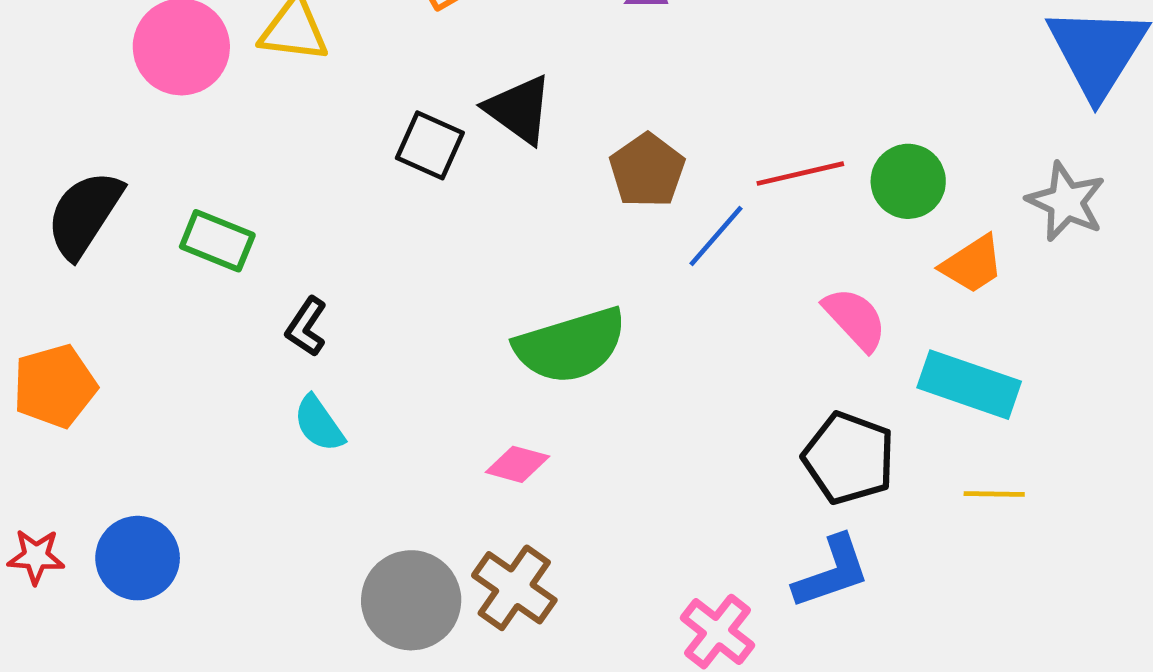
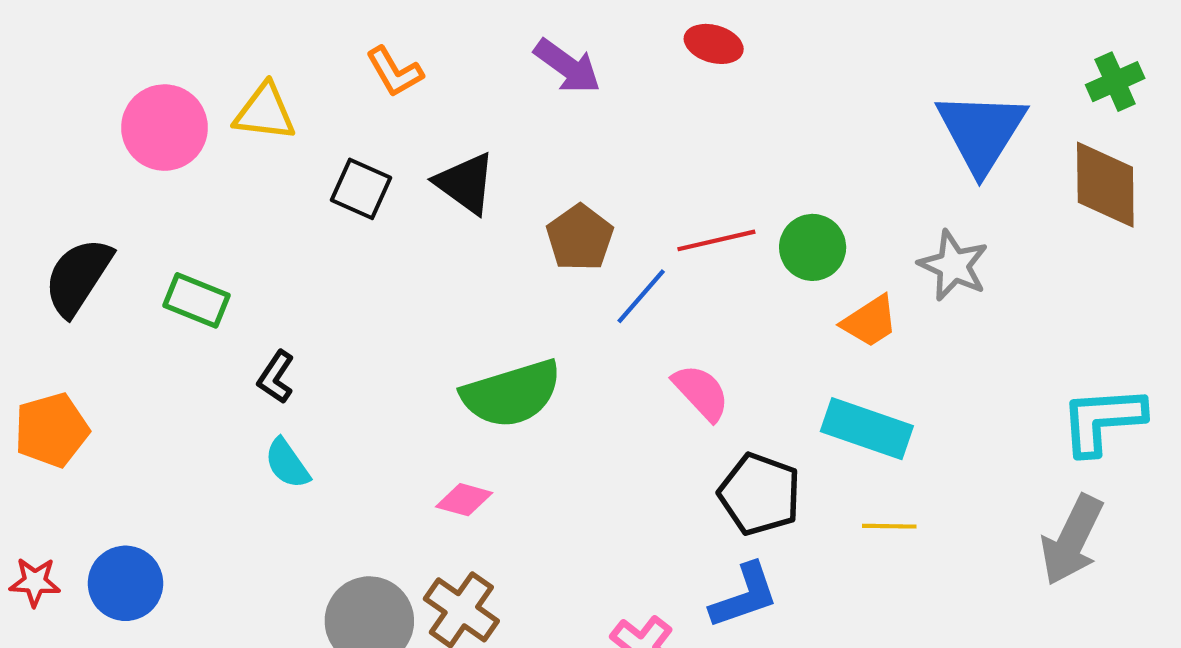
black square: (430, 145) -> (361, 189), moved
pink semicircle: (855, 319) -> (701, 392), moved

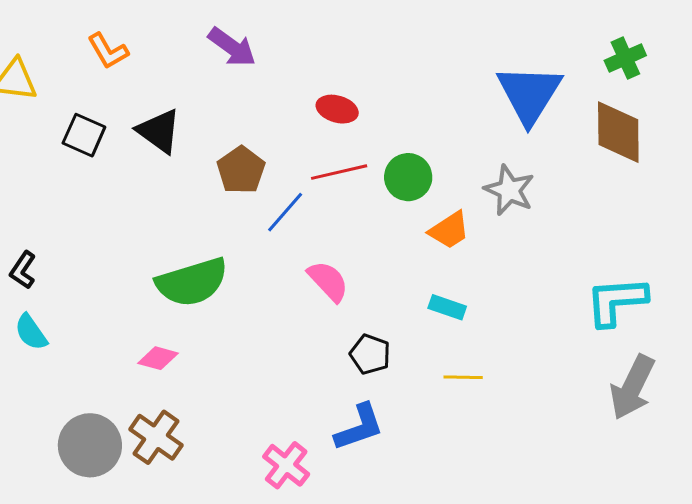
red ellipse: (714, 44) -> (337, 109), moved
cyan rectangle: (867, 429) -> (447, 307), size x0.6
black pentagon: (760, 494) -> (370, 354), size x0.7
gray arrow: (1072, 540) -> (632, 387), moved

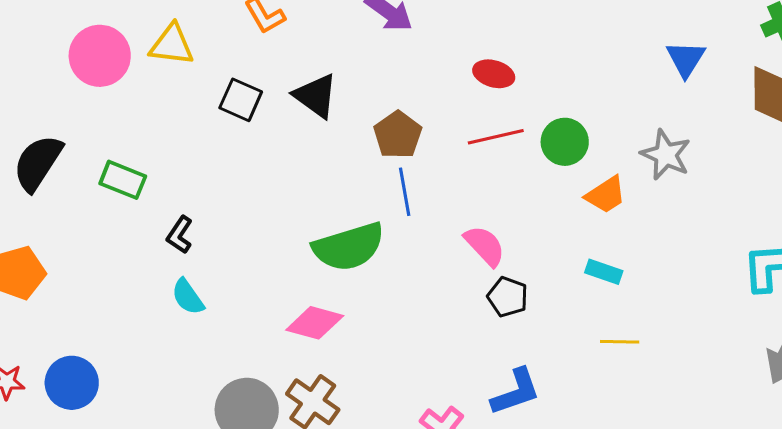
blue triangle: (529, 94) -> (686, 59), size x0.6
blue line: (285, 212) -> (405, 192), moved, turned -51
black pentagon: (370, 354) -> (508, 297), moved
pink diamond: (158, 358) -> (315, 323), size x1.4

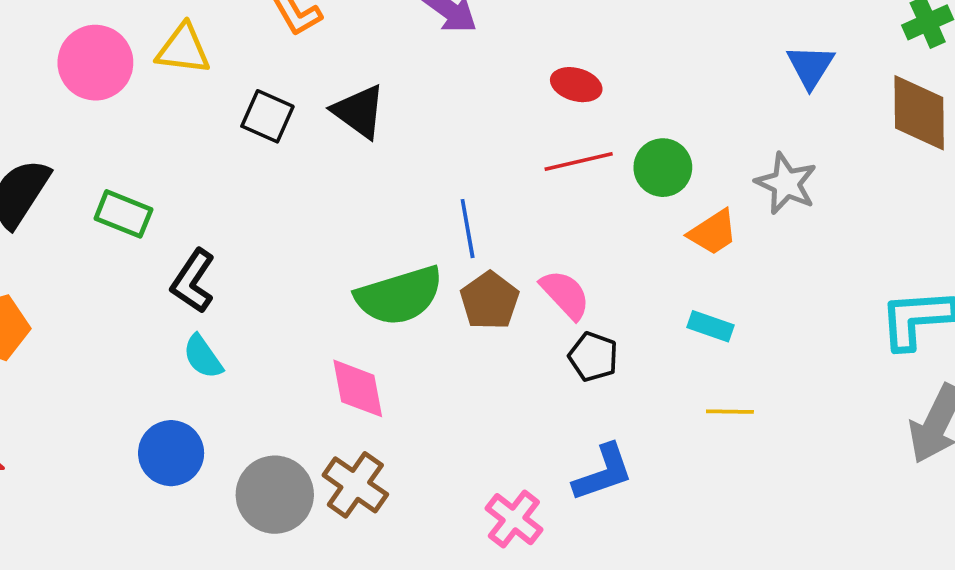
brown pentagon: (398, 135) -> (490, 301), moved
black L-shape: (180, 235) -> (193, 281), size x1.4
pink diamond: (315, 323) -> (358, 388), turned 64
blue circle: (72, 383) -> (171, 453), moved

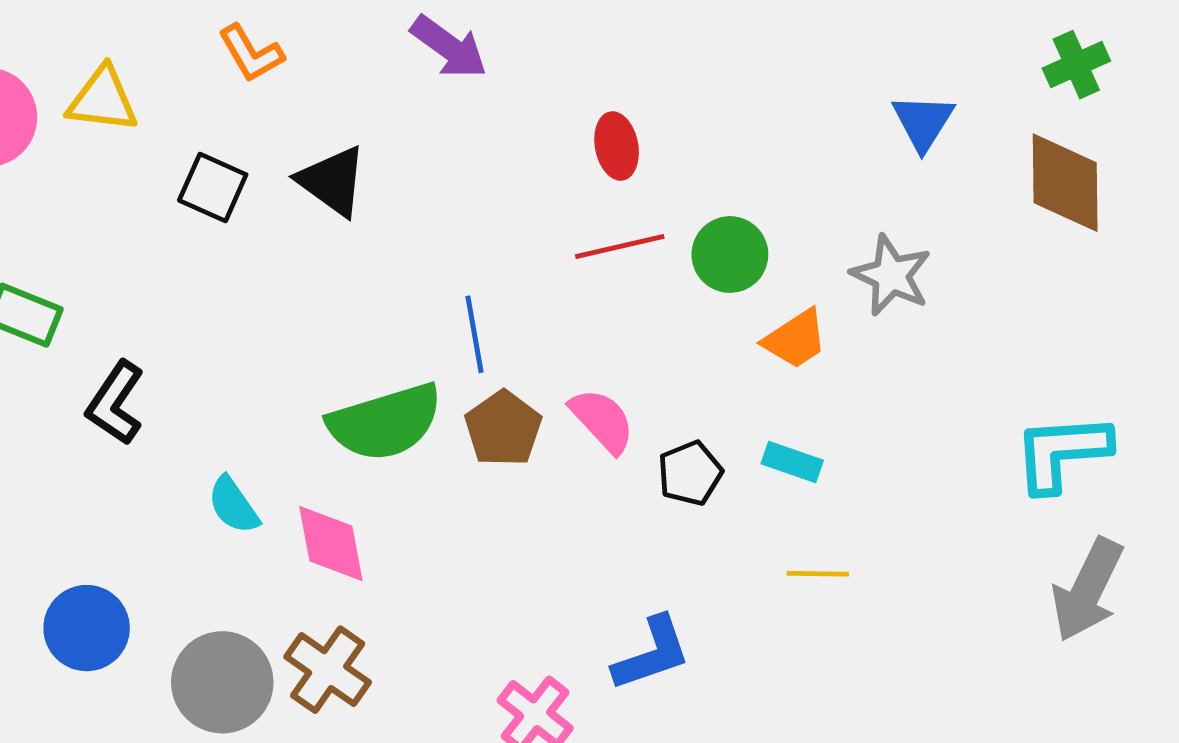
red ellipse: (576, 85) -> (617, 146), turned 63
cyan semicircle: (203, 357) -> (233, 505), moved
black pentagon: (593, 357) -> (690, 473), moved, turned 30

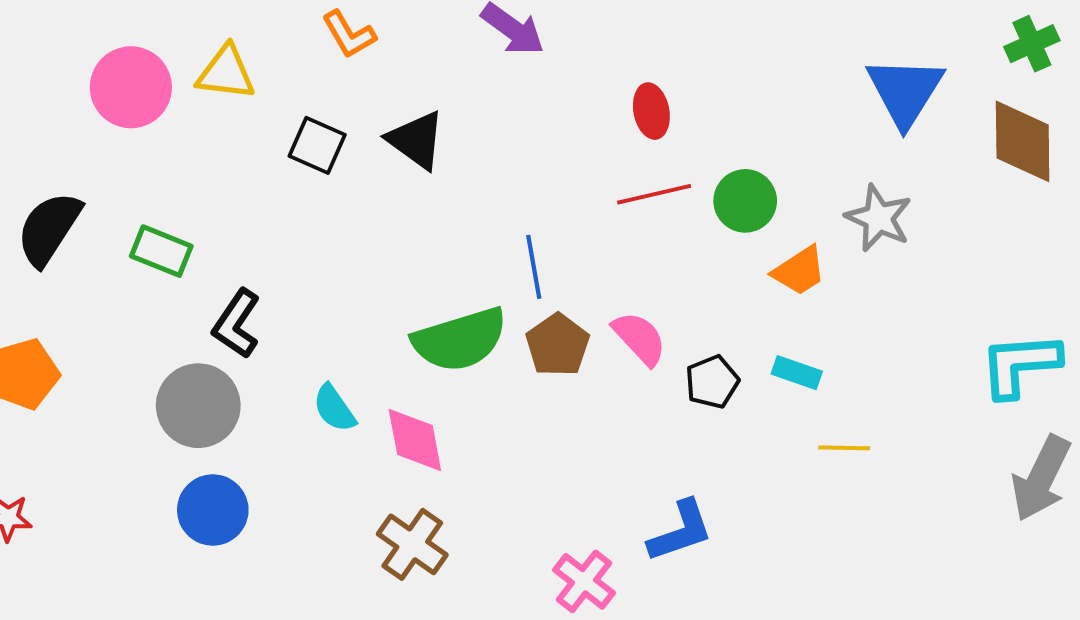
blue triangle: (923, 122) -> (905, 91), size x1.5
yellow line: (818, 574) -> (844, 448), moved
gray circle: (222, 682) -> (198, 406), moved

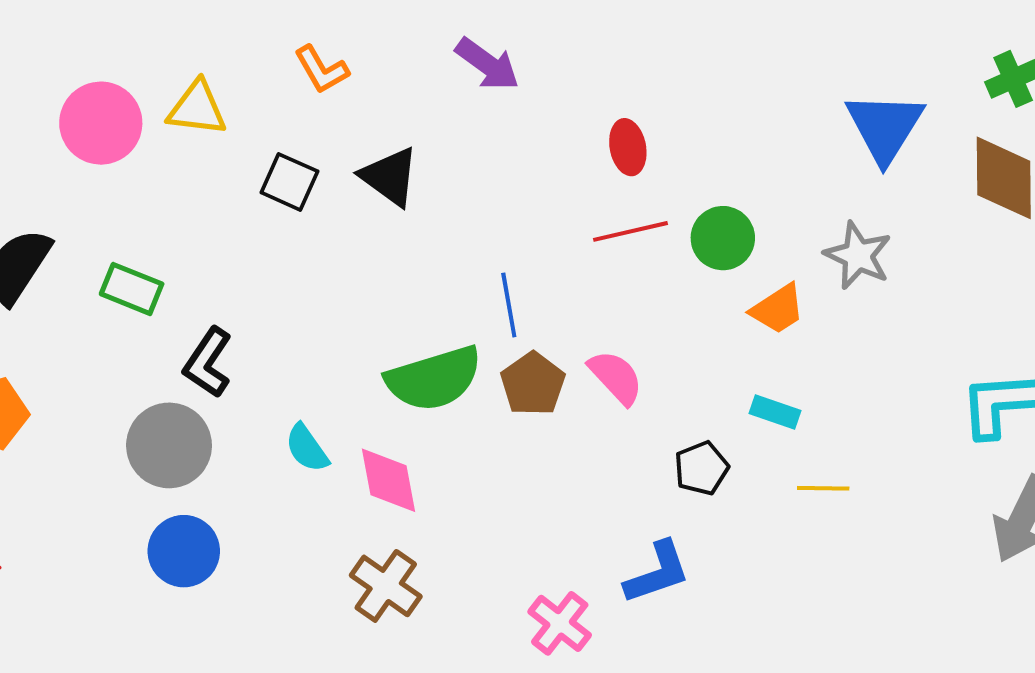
black pentagon: (712, 382) -> (701, 468), moved

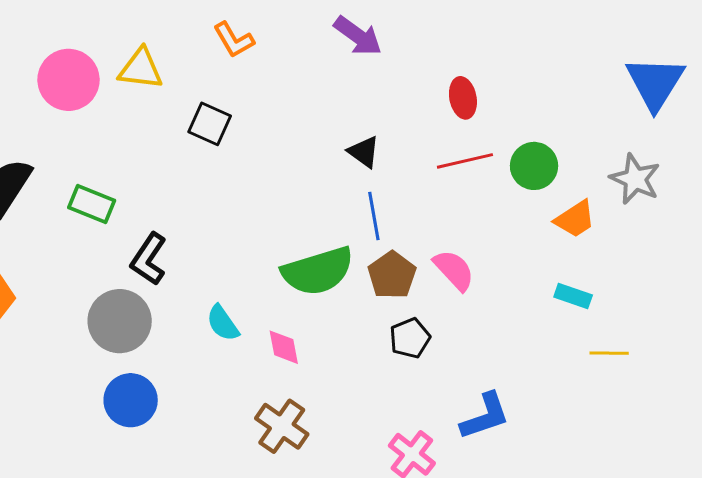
black triangle: (390, 177) -> (364, 152), moved, size x0.7
black pentagon: (701, 468) -> (410, 338), moved
pink diamond: (388, 480) -> (284, 347), size x0.7

